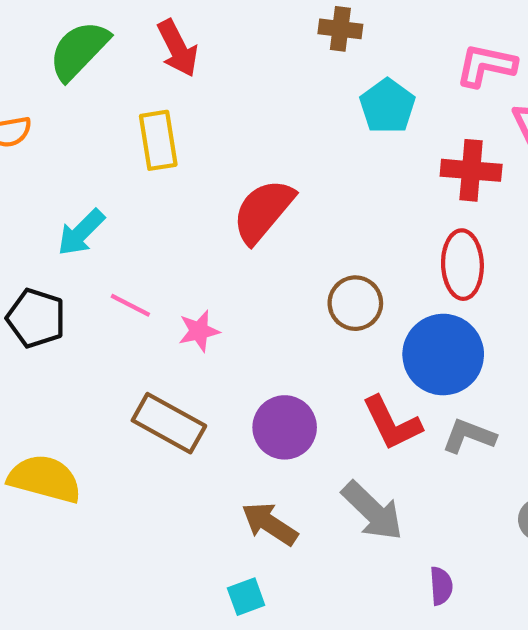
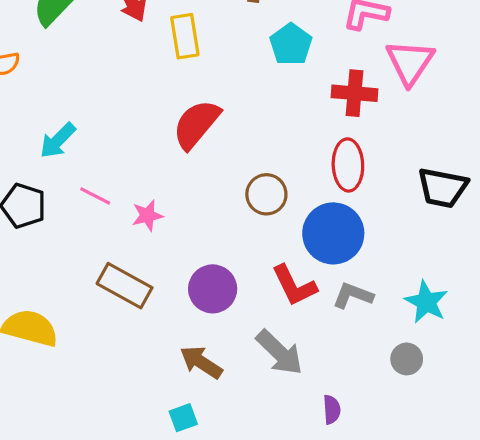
yellow rectangle: (158, 140) -> (185, 36), moved

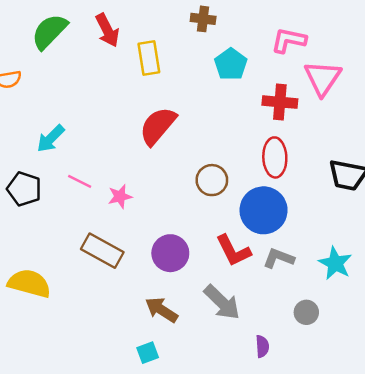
gray circle: (407, 359) -> (306, 312), moved

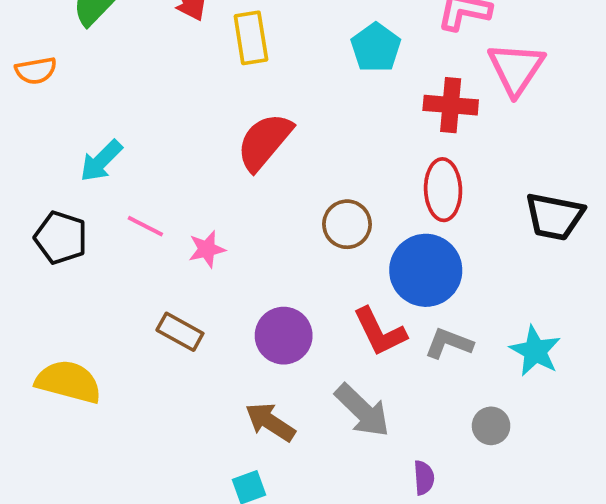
brown rectangle: (102, 251) -> (180, 332), size x0.7

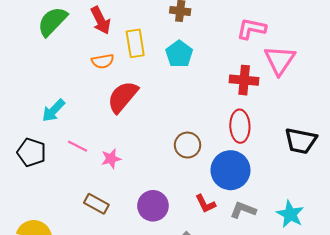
cyan pentagon: (376, 48) -> (179, 54), moved
orange semicircle: (36, 71) -> (103, 61), moved
red semicircle: (264, 142) -> (123, 97), moved
red L-shape: (380, 332) -> (205, 204), size x0.7

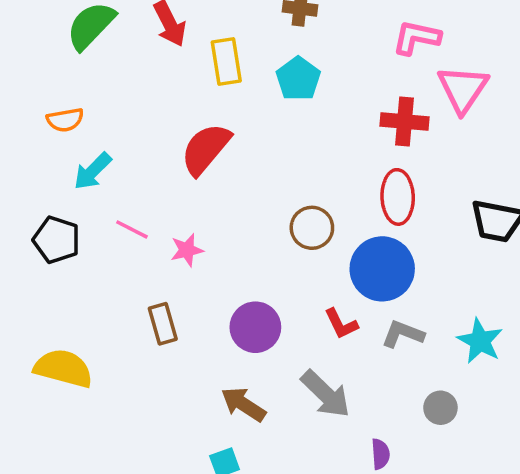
orange semicircle: (103, 61) -> (65, 120), moved
brown rectangle: (96, 204) -> (163, 324), turned 45

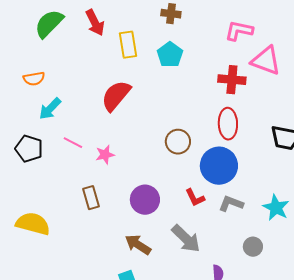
pink triangle: (463, 89) -> (266, 61), turned -44

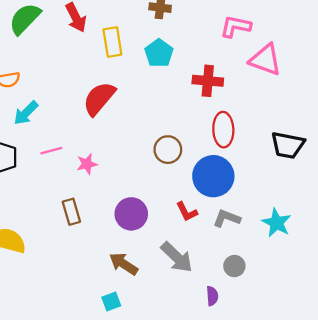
red cross: (232, 80) -> (208, 81), moved
pink line: (73, 143) -> (51, 151), turned -42
gray circle: (253, 247) -> (234, 266), moved

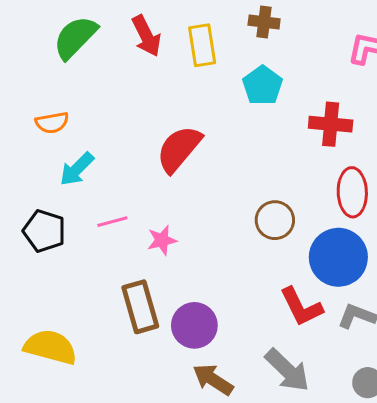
yellow rectangle: (112, 42) -> (202, 45), moved
brown rectangle: (71, 212) -> (140, 307), size x1.4
red L-shape: (187, 212) -> (301, 307), size x1.4
purple circle: (131, 214) -> (194, 325), moved

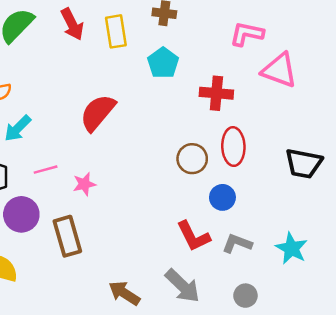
brown circle: (275, 220) -> (192, 159), moved
blue circle: (338, 257) -> (222, 197), size x0.6
purple circle: (194, 325) -> (21, 214), moved

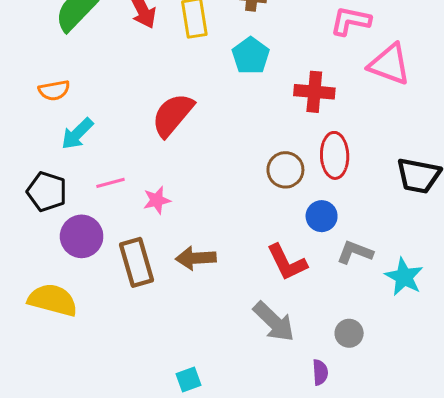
gray L-shape: (237, 243) -> (355, 252), moved
brown arrow: (124, 293) -> (196, 258), moved, turned -36

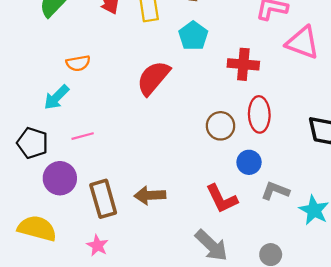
orange semicircle: (54, 90) -> (78, 63), moved
red semicircle: (173, 115) -> (153, 78), moved
pink star: (157, 200) -> (97, 245), moved, turned -30

